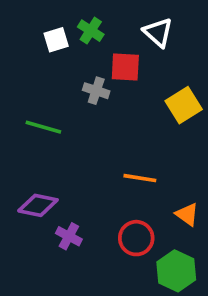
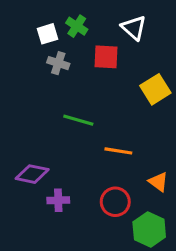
gray cross: (96, 91) -> (58, 63), moved
green line: (43, 127) -> (78, 120), moved
purple cross: (69, 236) -> (58, 200), turned -30

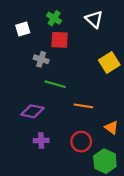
white square: (47, 34) -> (23, 29), moved
red square: (106, 57) -> (60, 40), moved
gray cross: (58, 63) -> (41, 59), moved
purple diamond: (32, 174) -> (32, 111), moved

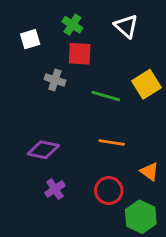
green line: (55, 84) -> (106, 96), moved
purple cross: (41, 141) -> (55, 189), turned -32

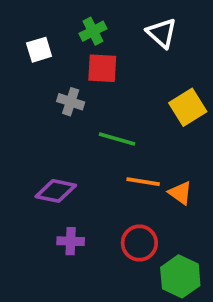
green cross: (72, 25) -> (93, 31), turned 30
green line: (106, 96) -> (117, 139), moved
orange triangle: (149, 172) -> (180, 193), moved
purple cross: (55, 189) -> (71, 241), turned 36

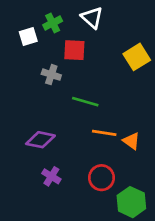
green cross: (93, 31) -> (53, 23), moved
white triangle: (162, 33) -> (92, 18), moved
yellow square: (188, 107) -> (137, 57), moved
purple cross: (71, 241) -> (51, 176), turned 30

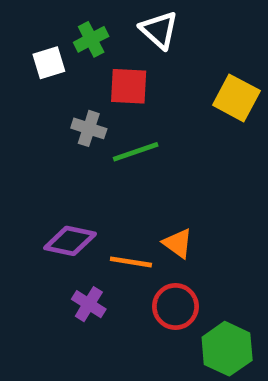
yellow square: (137, 57) -> (236, 98), turned -30
green line: (85, 102) -> (136, 152), moved, turned -35
orange line: (104, 133) -> (131, 262), moved
orange triangle: (131, 141) -> (178, 243), moved

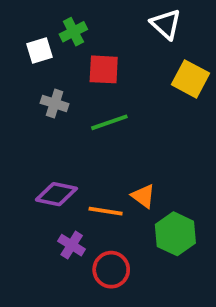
white triangle: (159, 30) -> (166, 24), moved
gray cross: (89, 128) -> (55, 103), moved
red circle: (175, 306) -> (111, 270), moved
green hexagon: (227, 349) -> (175, 234), moved

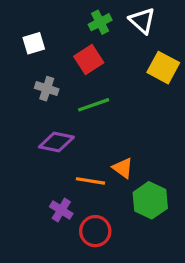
green cross: (73, 32) -> (100, 22), moved
red square: (104, 69) -> (89, 59), turned -36
purple diamond: (56, 194) -> (56, 142), moved

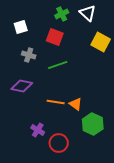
red square: (89, 59) -> (55, 37), turned -36
purple diamond: (56, 142) -> (22, 86), moved
orange line: (90, 181) -> (56, 102), moved

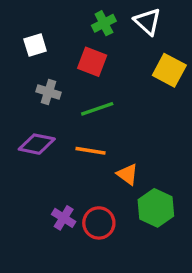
orange line: (56, 102) -> (90, 151), moved
red circle: (59, 143) -> (99, 223), moved

